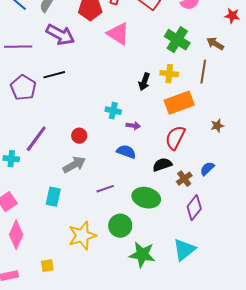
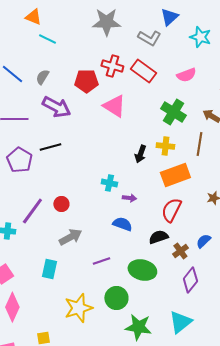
red circle: (79, 136) -> (61, 204), moved

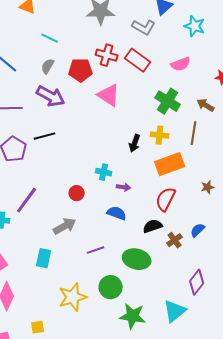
cyan line: (47, 39) -> (50, 38), moved
gray semicircle: (42, 77) -> (48, 66), moved
red circle: (61, 204) -> (77, 193), moved
purple diamond: (190, 280) -> (197, 282), moved

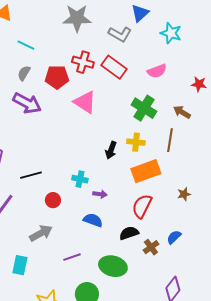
black line: (45, 136) -> (31, 175), moved

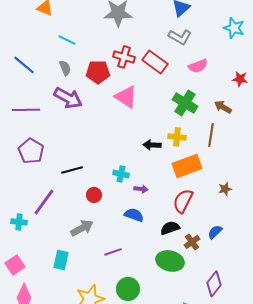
cyan star: (171, 33) -> (234, 28), moved
gray L-shape: (120, 34) -> (180, 37), moved
gray semicircle: (24, 73) -> (65, 68), turned 126
black arrow: (111, 150) -> (152, 145), turned 72
green ellipse: (113, 266) -> (170, 261), moved

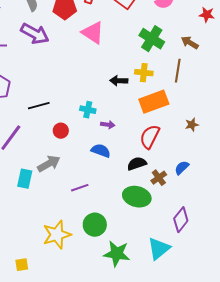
cyan rectangle: (61, 260) -> (25, 179), moved

